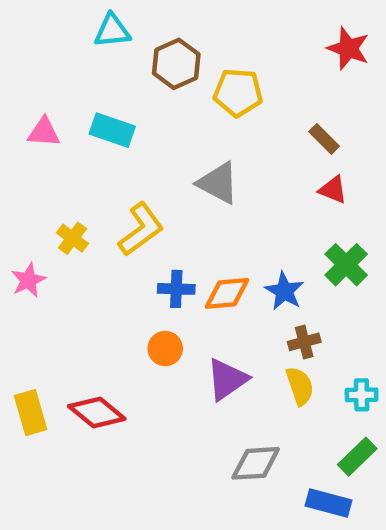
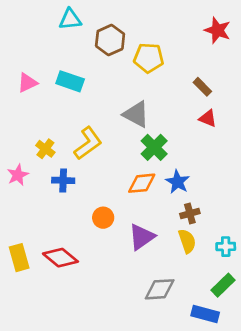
pink triangle: (44, 132) -> (27, 83), turned -30
green cross: (346, 265) -> (154, 147), moved
blue cross: (176, 289) -> (63, 180), moved

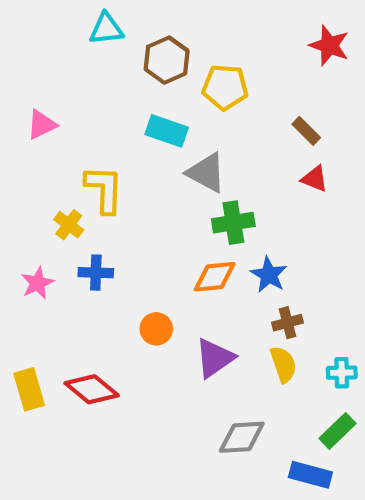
cyan rectangle: (70, 81) -> (167, 131), moved
yellow L-shape: (88, 143) -> (104, 189), moved, turned -52
green cross: (154, 147) -> (233, 223), turned 36
pink star: (18, 175) -> (37, 283), moved

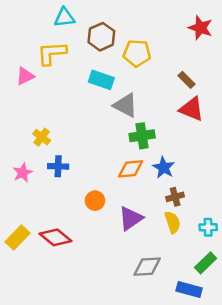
red triangle: (315, 179) -> (192, 109), size x1.5
yellow L-shape: (104, 189) -> (52, 53), moved, turned -96
yellow rectangle: (29, 389) -> (17, 237), turned 60

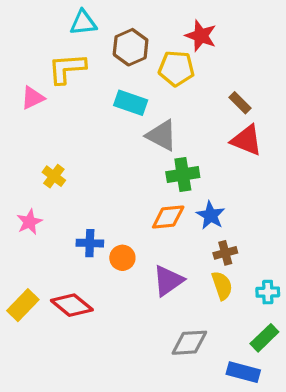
red star: (200, 28) -> (201, 36), moved
blue cross: (58, 166) -> (90, 243), moved

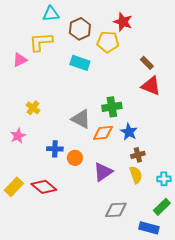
gray triangle: (162, 135) -> (81, 119), moved

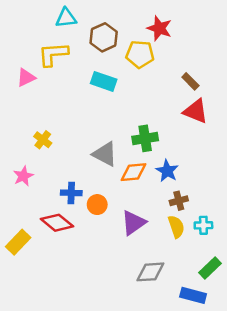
cyan cross: (164, 179) -> (203, 225), moved
red diamond: (44, 187) -> (57, 223), moved

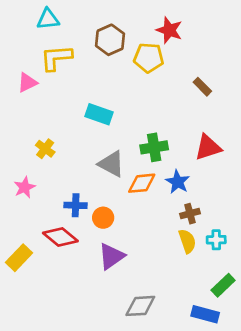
cyan triangle: (66, 18) -> (48, 19), moved
cyan rectangle: (104, 81) -> (99, 114), moved
red triangle: (196, 111) -> (208, 147), moved, turned -40
purple triangle: (133, 223) -> (111, 256), moved
gray diamond: (150, 272) -> (140, 306), moved

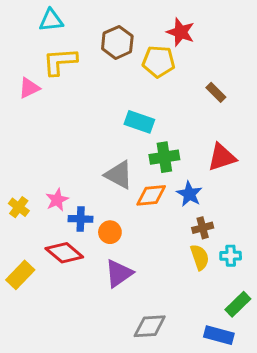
cyan rectangle: (99, 114) -> (139, 122), moved
yellow cross: (45, 149) -> (19, 207), moved
pink star: (25, 187) -> (57, 200), moved

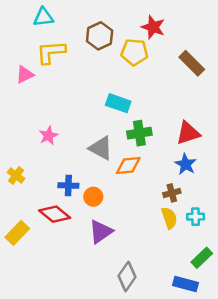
brown rectangle: (216, 92) -> (192, 63), moved, size x1.5
blue star: (189, 194) -> (186, 164), moved
pink star: (57, 200) -> (48, 136), moved
gray diamond: (150, 326) -> (127, 276), turned -52

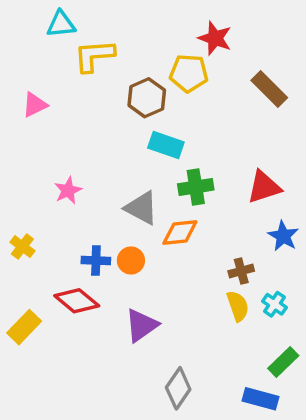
brown hexagon: (100, 36) -> (147, 98), moved
yellow L-shape: (51, 52) -> (94, 56), moved
blue star: (186, 164) -> (283, 236), moved
orange circle: (93, 197) -> (131, 261), moved
cyan cross: (196, 217) -> (274, 304), turned 35

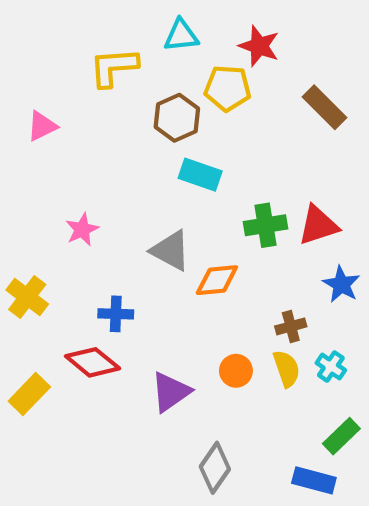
cyan triangle: (61, 24) -> (181, 35), moved
green cross: (196, 187) -> (265, 225), moved
yellow cross: (22, 246) -> (27, 297), size x1.4
orange circle: (131, 261) -> (236, 371), moved

